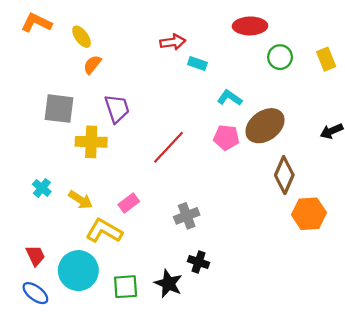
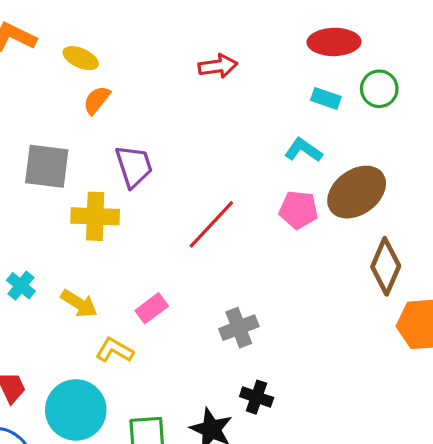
yellow ellipse: (82, 37) -> (81, 58), turned -30
cyan rectangle: (197, 64) -> (326, 98), moved
yellow L-shape: (104, 231) -> (115, 350), size x0.7

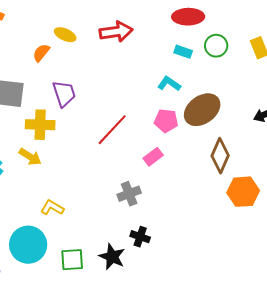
yellow ellipse: (81, 58) -> (65, 35), moved
red arrow: (218, 66) -> (116, 32), size x1.4
yellow arrow: (79, 303) -> (30, 157), moved
pink rectangle: (152, 308) -> (153, 157), moved

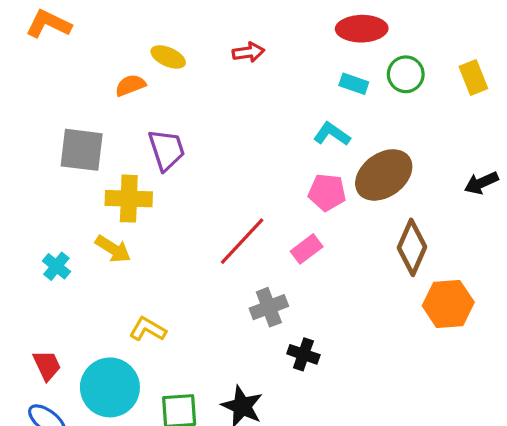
red arrow: (116, 32) -> (248, 52), size x0.6
orange semicircle: (41, 53) -> (130, 85), turned 30
red line: (112, 130) -> (242, 241), moved
black cross: (140, 237) -> (303, 354), moved

